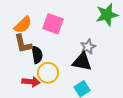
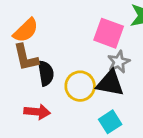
pink square: (53, 24) -> (109, 33), moved
yellow circle: (48, 73) -> (80, 86), moved

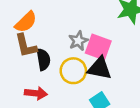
pink square: (109, 33) -> (98, 47), moved
gray star: (119, 62) -> (78, 41), moved

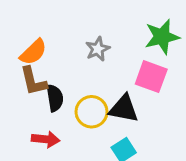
gray star: (78, 41) -> (98, 49), moved
pink square: (98, 47) -> (151, 77), moved

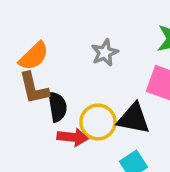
red arrow: (46, 139) -> (73, 137), moved

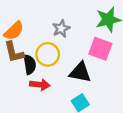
yellow circle: (98, 122) -> (48, 54), moved

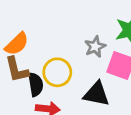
gray star: (61, 29) -> (95, 47), moved

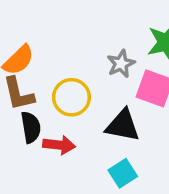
black semicircle: (36, 84) -> (31, 127), moved

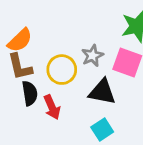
gray star: (121, 64) -> (92, 56), moved
red arrow: (59, 145) -> (52, 107), turned 60

